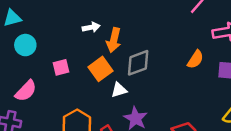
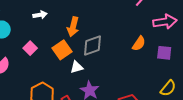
white arrow: (91, 27) -> (40, 15), moved
pink square: (61, 67) -> (30, 48), turned -32

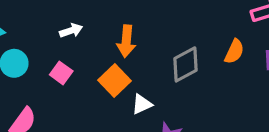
gray diamond: (93, 45) -> (186, 64), moved
pink square: (30, 48) -> (61, 73), moved

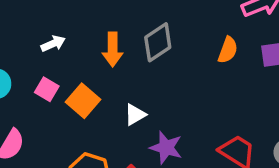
gray diamond: (186, 64) -> (158, 42), moved
orange square: (115, 80) -> (83, 101), moved

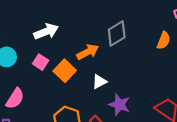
white arrow: (53, 44) -> (46, 31), size x1.5
orange arrow: (113, 50) -> (88, 52), moved, turned -120

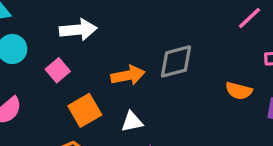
orange semicircle: (164, 41) -> (239, 91), turned 66
orange square: (65, 71) -> (85, 110), moved

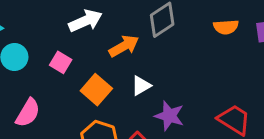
white arrow: (78, 30) -> (85, 21), moved

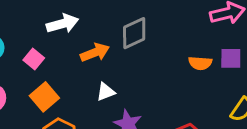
orange semicircle: (226, 27) -> (200, 63), moved
orange square: (96, 90) -> (44, 97), moved

